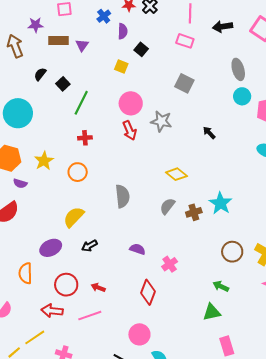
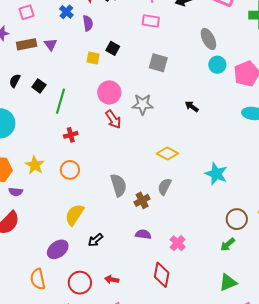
black square: (141, 49) -> (113, 48), moved
brown cross: (194, 212) -> (142, 200), moved
green arrow: (221, 286) -> (228, 244), moved, turned -56

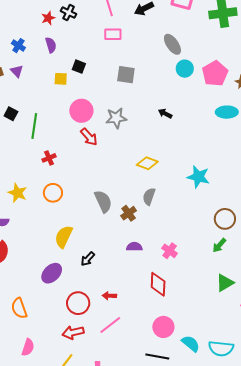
blue cross: (66, 12) -> (18, 46), moved
orange semicircle: (38, 279) -> (19, 308), moved

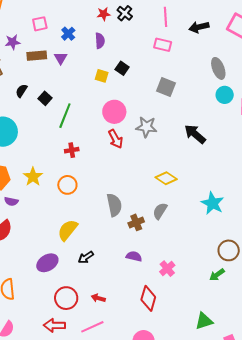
black arrow: (165, 114) -> (195, 134), size x1.6
green triangle: (225, 283) -> (204, 321), moved

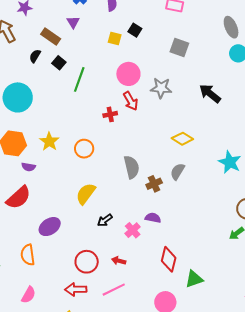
brown rectangle: (37, 56) -> (51, 36), moved, turned 42
red cross: (72, 150) -> (110, 114), moved
purple ellipse: (47, 263) -> (50, 227), moved
pink cross: (167, 269) -> (133, 230), moved
green triangle: (204, 321) -> (194, 279), moved

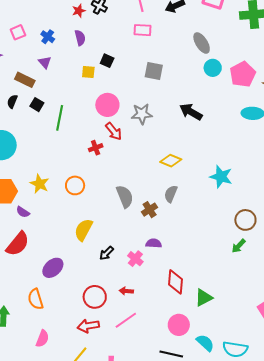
purple semicircle: (29, 167) -> (23, 212), turned 32

